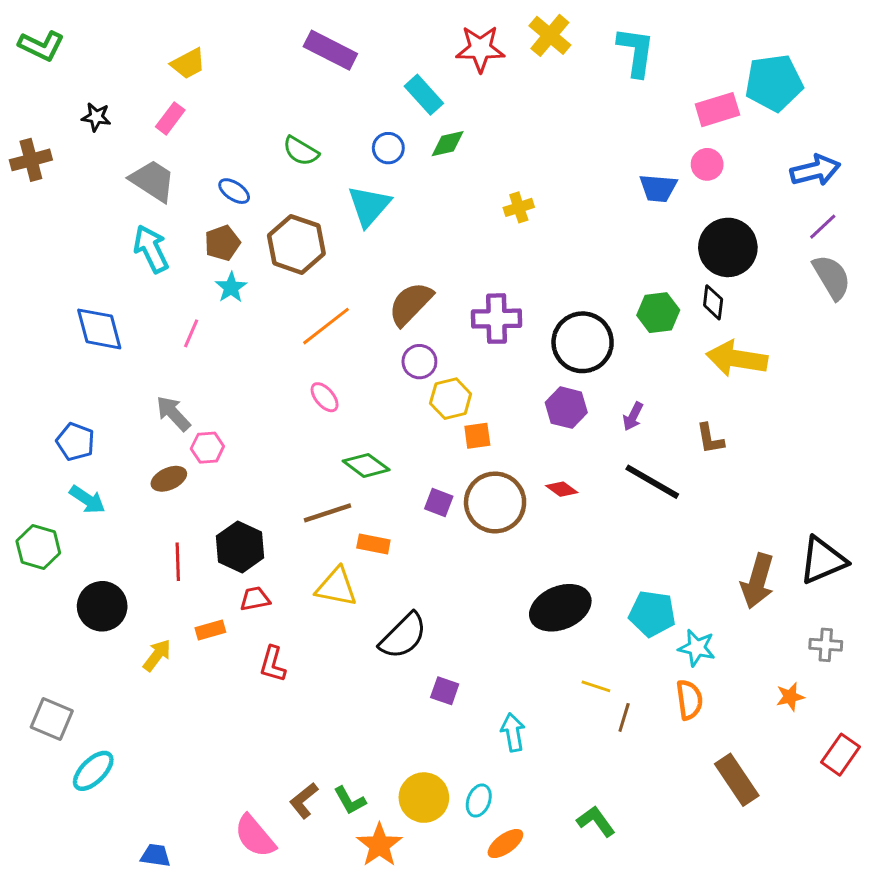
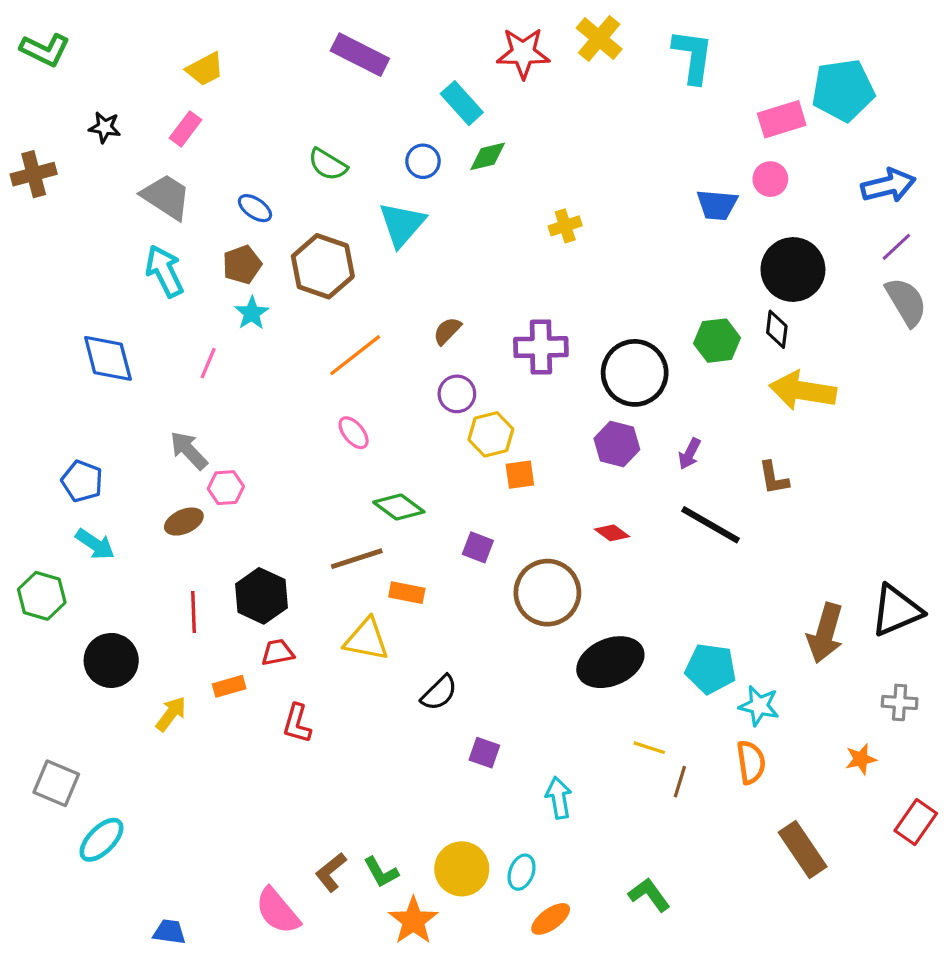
brown semicircle: (411, 304) -> (447, 331), size x0.6
brown circle: (495, 502) -> (547, 593), moved
black semicircle: (403, 636) -> (439, 693), size x0.7

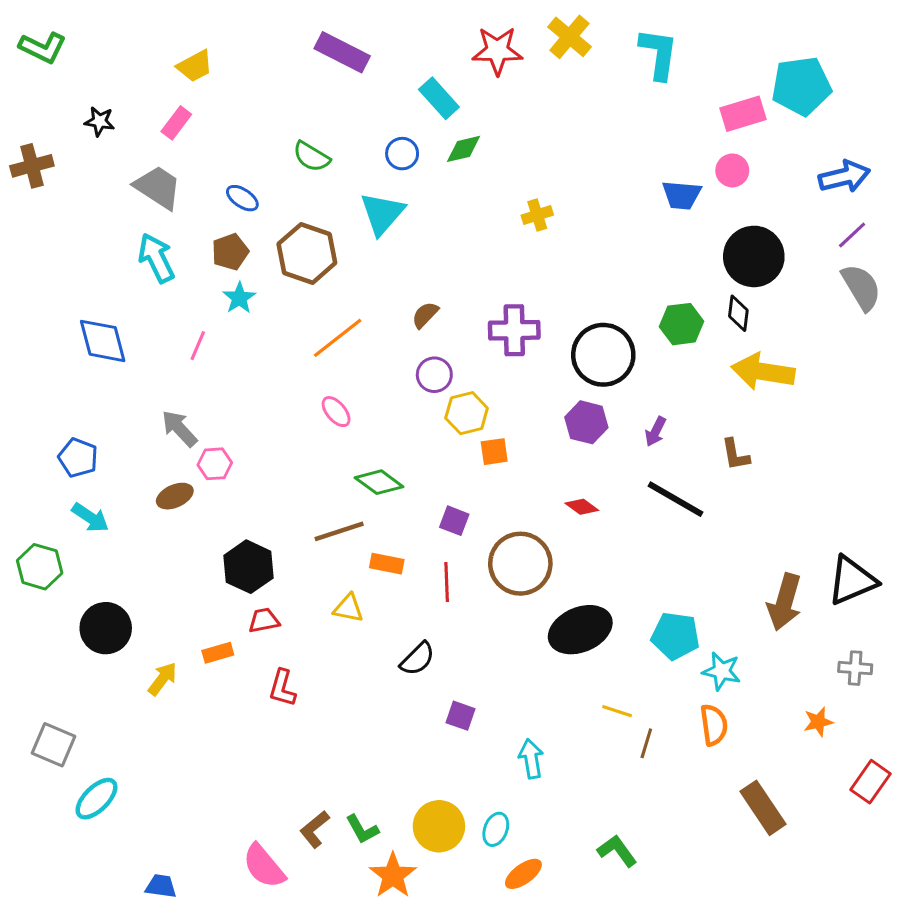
red line: (194, 612) -> (447, 582), moved
yellow triangle: (366, 639) -> (348, 608), size x0.7

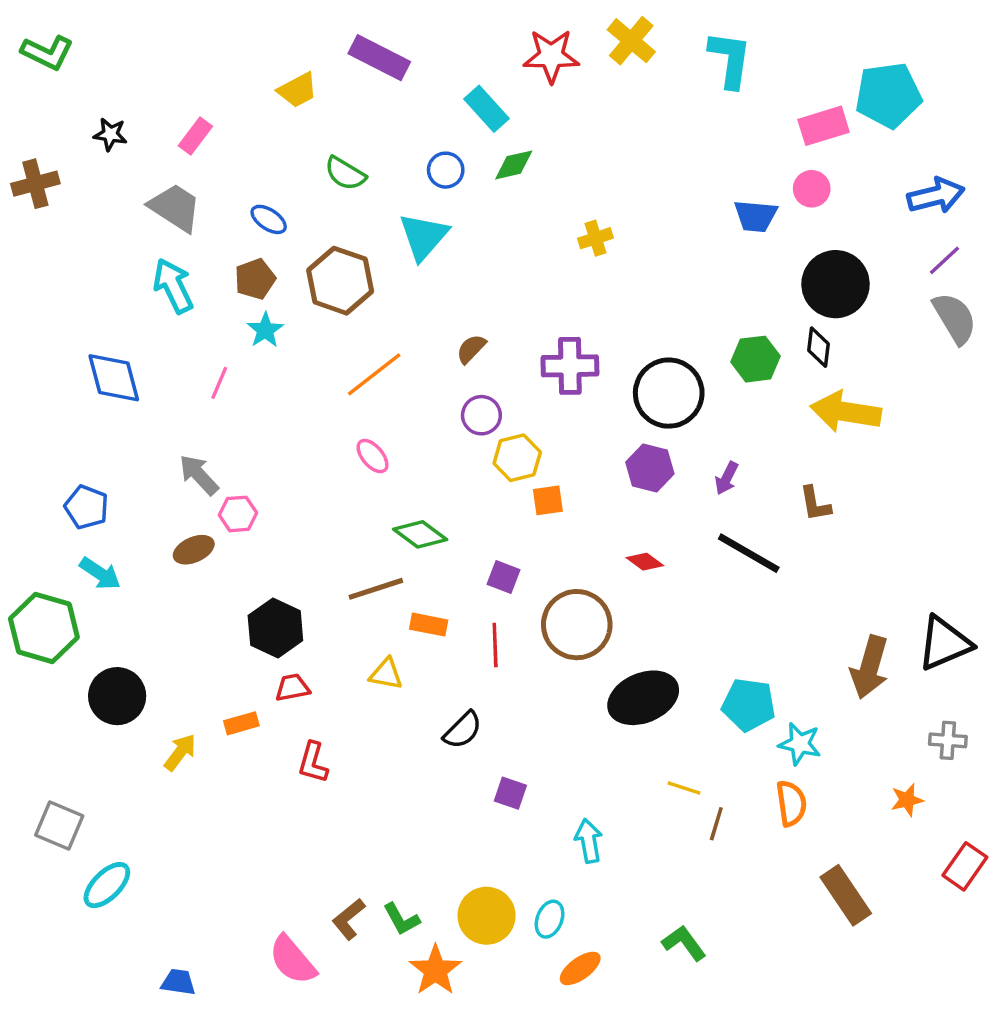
yellow trapezoid: (195, 66) -> (298, 90), moved
green hexagon: (40, 567) -> (44, 628), size x1.4

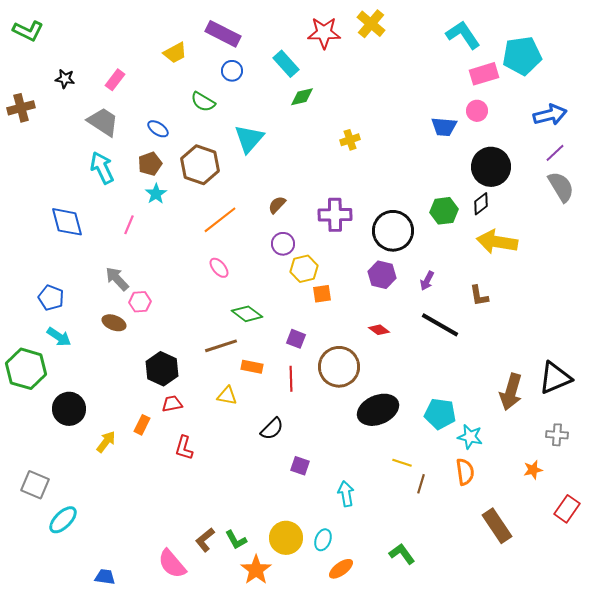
cyan L-shape: (730, 59) -> (463, 35), moved, turned -42
blue circle: (446, 170) -> (232, 71), moved
black diamond: (818, 347) -> (481, 204), turned 45
brown ellipse: (194, 550) -> (114, 323), turned 45
orange rectangle: (241, 723) -> (142, 425), turned -48

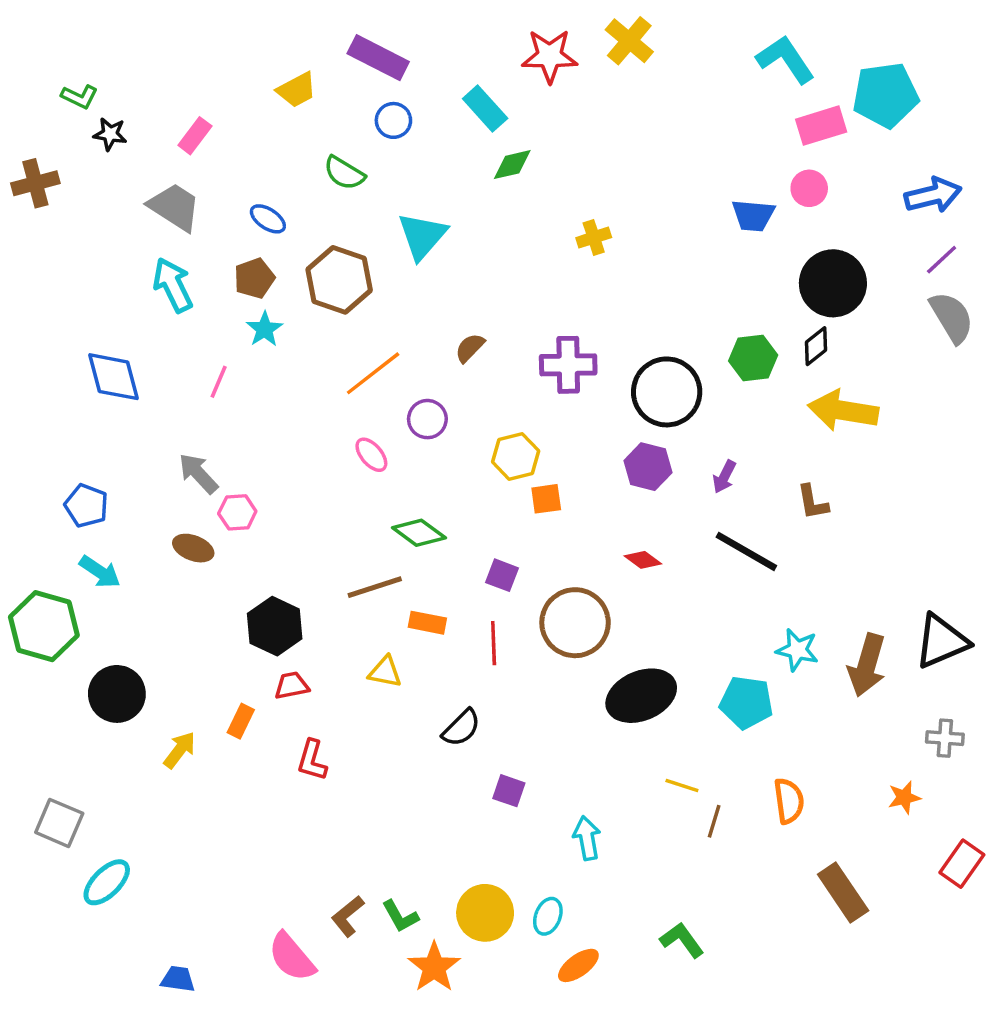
green L-shape: (28, 31) -> (80, 97), moved, size x0.7
purple circle: (283, 244) -> (427, 419), moved
cyan star: (470, 437) -> (797, 650), moved

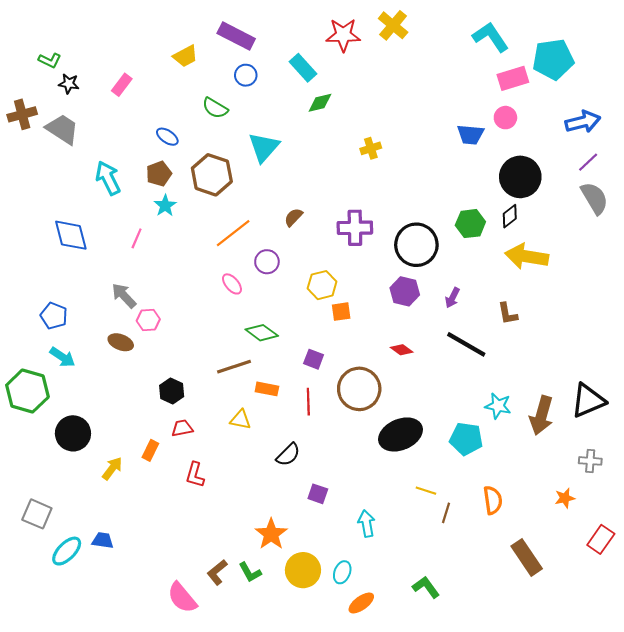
gray trapezoid: (175, 207) -> (62, 129), moved
black hexagon: (275, 626) -> (172, 391), size x0.7
orange star: (434, 967) -> (271, 534), moved
blue trapezoid: (178, 979) -> (103, 540), moved

